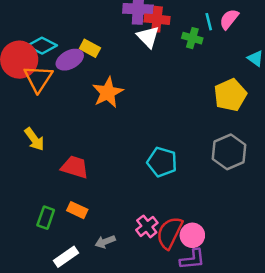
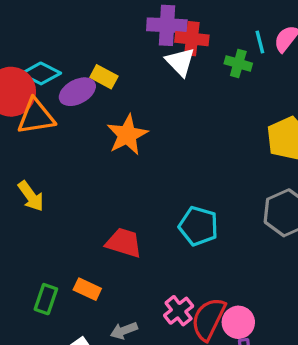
orange triangle: (38, 79) -> (36, 117), turned 48
red trapezoid: (75, 167) -> (124, 243), moved

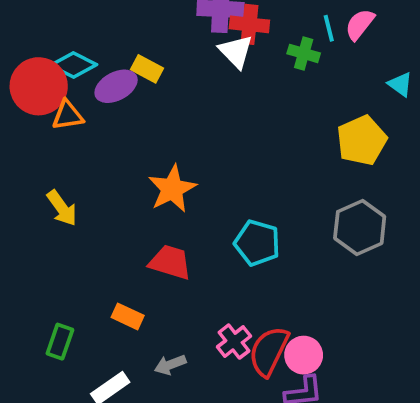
orange triangle: (36, 117) -> (68, 115), size x0.7
orange star: (127, 135) -> (172, 189), moved
green rectangle: (46, 299) -> (60, 342), moved

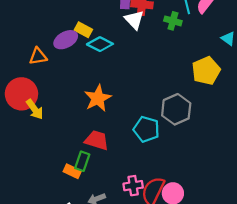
cyan diamond: (73, 65) -> (100, 44), moved
red circle: (39, 86) -> (21, 94), moved
gray hexagon: (360, 227) -> (176, 109), moved
green rectangle: (60, 342) -> (82, 161), moved
pink cross: (234, 342) -> (133, 186), turned 30

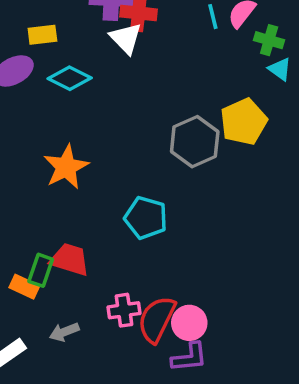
green cross: (173, 21) -> (269, 40), moved
yellow rectangle: (83, 30) -> (42, 35), moved, turned -35
gray hexagon: (176, 109) -> (195, 142), moved
red trapezoid: (97, 140) -> (70, 259), moved

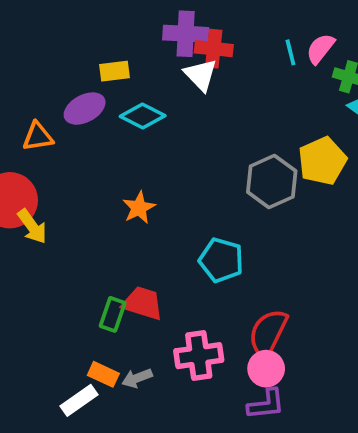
orange star: (66, 167) -> (139, 208), size x0.7
orange rectangle: (24, 287) -> (103, 374), moved
pink cross: (124, 310) -> (199, 356), size x1.4
red semicircle: (157, 319) -> (268, 333), moved

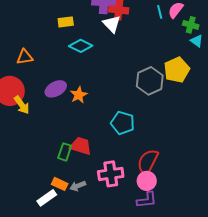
purple ellipse: (85, 109) -> (56, 89), moved

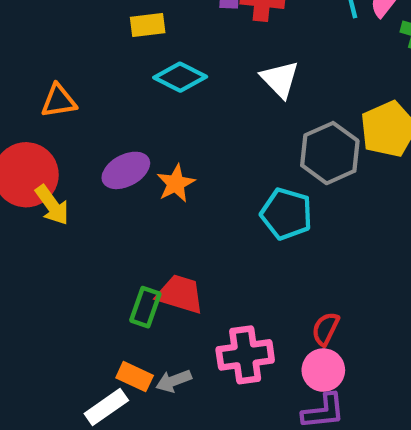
white triangle: (112, 24) -> (280, 79), moved
cyan pentagon: (123, 123) -> (286, 214), moved
red semicircle: (148, 162) -> (326, 329), size x0.6

